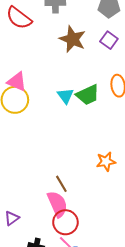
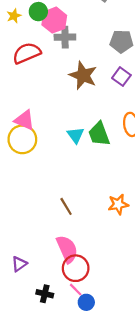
red semicircle: (19, 18) -> (27, 53), turned 120
green trapezoid: (88, 95) -> (99, 134), turned 95
brown line: (61, 184) -> (66, 206), moved

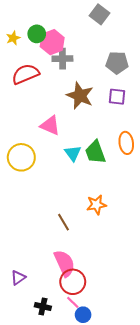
purple square: (121, 77) -> (117, 97), turned -30
pink triangle: (24, 120) -> (50, 125), moved
orange star: (118, 204) -> (96, 205), moved

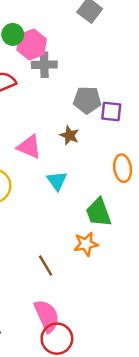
gray pentagon: (117, 63) -> (87, 100), moved
brown star: (80, 96) -> (70, 135), moved, size x0.6
green trapezoid: (95, 152) -> (99, 212), moved

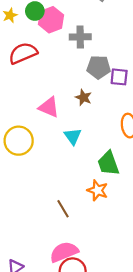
gray cross: (44, 65) -> (80, 37), moved
orange star: (86, 244) -> (98, 190), turned 30
pink semicircle: (47, 316) -> (64, 252), turned -88

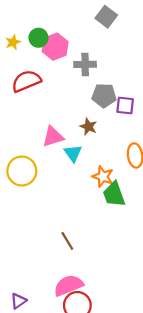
pink triangle: (49, 107) -> (53, 137), turned -40
cyan triangle: (73, 136) -> (73, 153), moved
orange star: (98, 190) -> (103, 177), moved

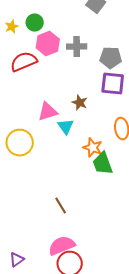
pink hexagon: (55, 47) -> (48, 44), moved
gray pentagon: (104, 95) -> (111, 58), moved
purple square: (125, 105) -> (113, 84), size x1.4

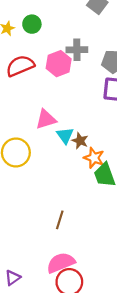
pink hexagon: (48, 44) -> (59, 64), moved
brown star: (80, 103) -> (80, 141), moved
brown line: (61, 206) -> (60, 220), turned 48

